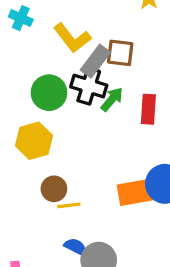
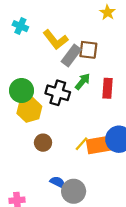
black cross: (89, 86) -> (58, 93), moved
green circle: (49, 93) -> (22, 91), moved
yellow line: (69, 205) -> (81, 144), moved, turned -42

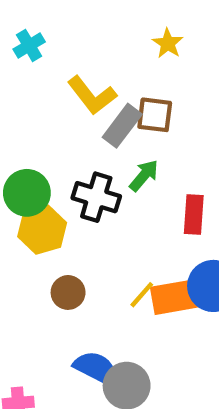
yellow star: (108, 12) -> (168, 43), moved
cyan cross: (20, 26) -> (29, 46), moved, turned 35
red rectangle: (108, 88) -> (194, 214), moved
blue semicircle: (58, 182) -> (96, 368), size x1.5

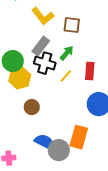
gray rectangle: (122, 126) -> (41, 46), moved
yellow line: (142, 295) -> (66, 76), moved
orange rectangle: (176, 297) -> (79, 137), moved, turned -65

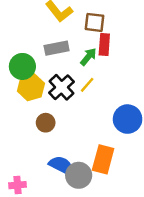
gray rectangle: (41, 46) -> (57, 48), turned 42
black cross: (45, 63) -> (62, 87), moved, turned 30
red rectangle: (90, 71) -> (104, 44), moved

